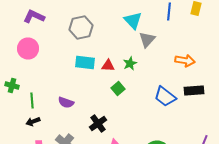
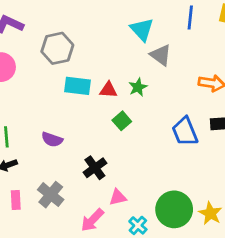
gray hexagon: (81, 28) -> (57, 48), moved
gray triangle: (147, 40) -> (161, 55), turned -36
blue trapezoid: (165, 96) -> (185, 132), turned 30

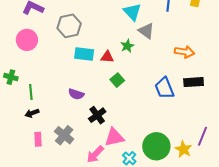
green star: (138, 87) -> (127, 46), moved
purple semicircle: (52, 140) -> (76, 94), moved
pink triangle: (118, 197) -> (114, 137), size x1.5

